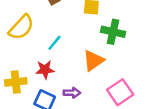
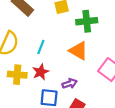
orange triangle: (93, 61) -> (78, 51), turned -36
yellow cross: (16, 82) -> (17, 75), moved, turned 30

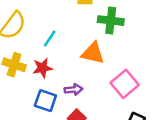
orange triangle: (78, 51) -> (93, 53), turned -30

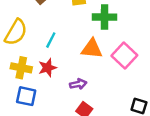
pink square: (125, 84) -> (124, 55), moved
blue square: (45, 101) -> (26, 96), moved

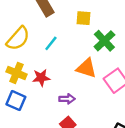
green cross: (105, 17) -> (104, 41), turned 35
cyan line: (51, 40) -> (51, 43), moved

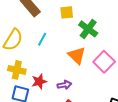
orange triangle: (86, 68) -> (77, 55), turned 36
red star: (41, 78) -> (39, 81), moved

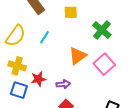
green cross: (88, 29) -> (102, 30), moved
orange triangle: (77, 55) -> (78, 56), turned 36

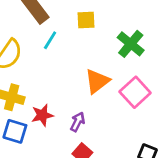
cyan line: (44, 37) -> (50, 40), moved
purple arrow: (63, 84) -> (78, 122), turned -56

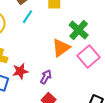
green cross: (131, 44) -> (79, 30), moved

